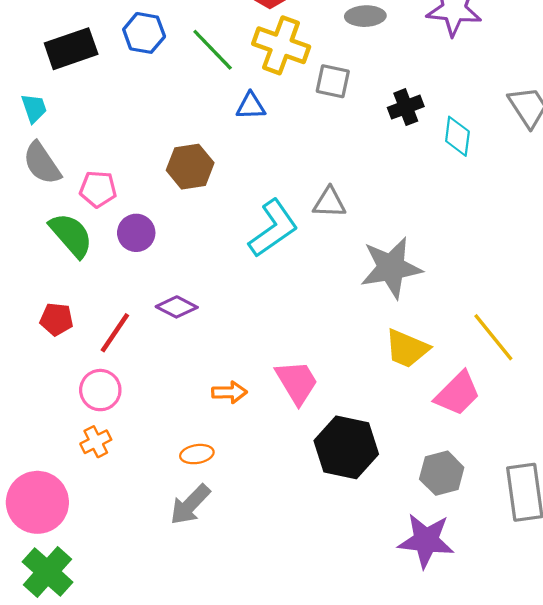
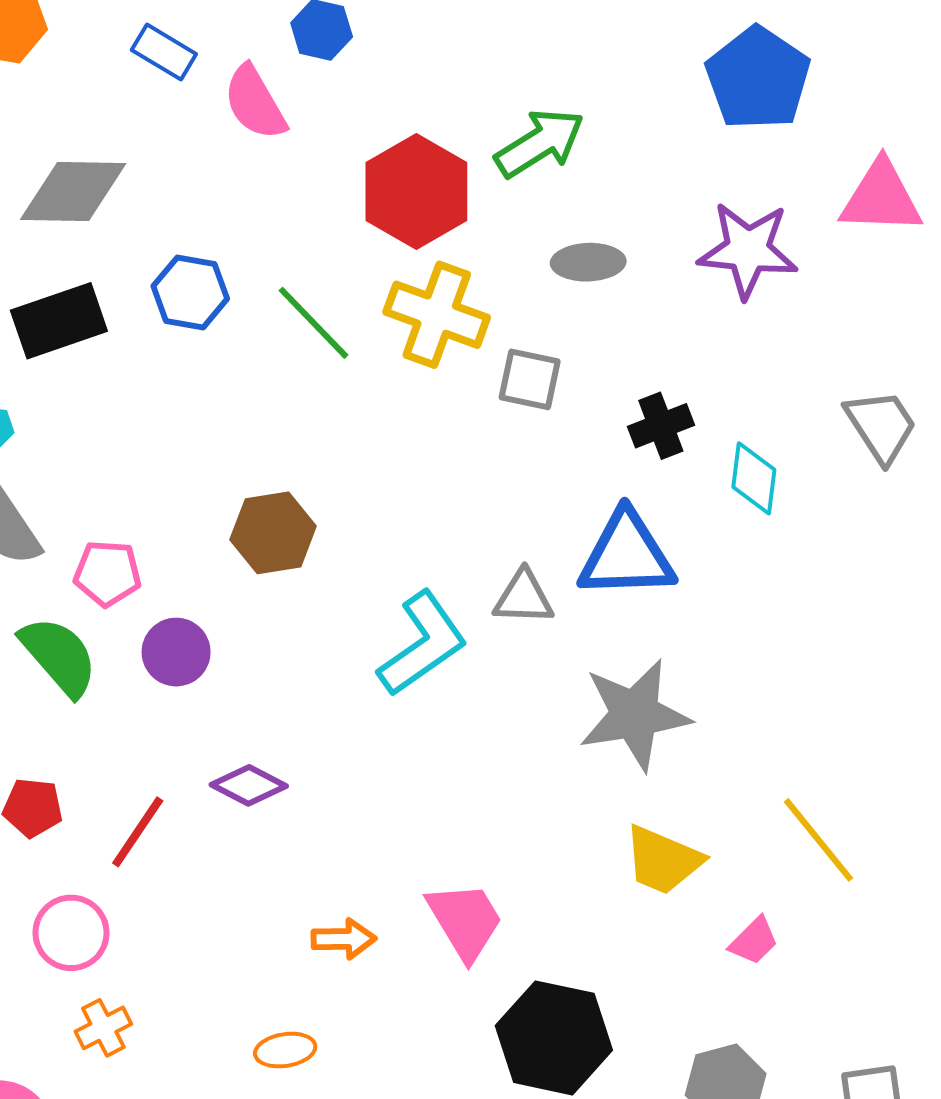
blue triangle: (251, 106) -> (627, 555), moved, size x1.8
pink circle: (100, 390) -> (71, 933), moved
pink trapezoid: (457, 393) -> (754, 941), size x0.6

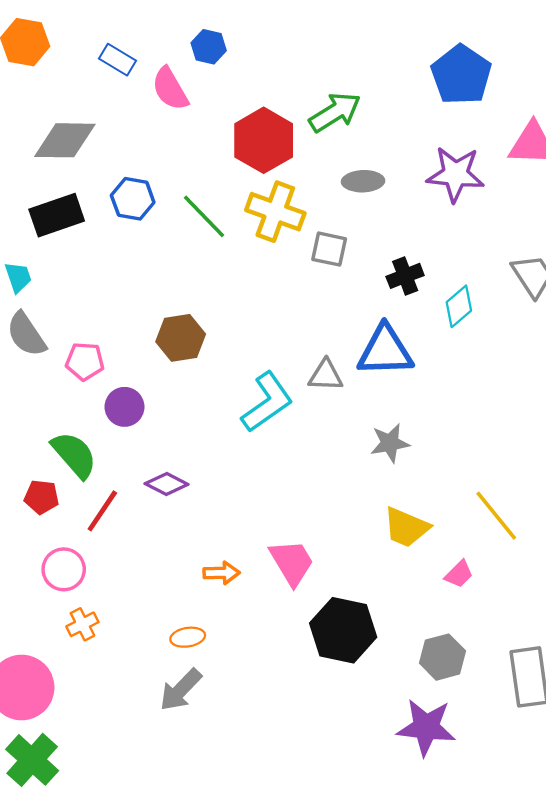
cyan diamond: (754, 478) -> (459, 306), turned 42
green semicircle: (59, 656) -> (74, 455), moved
gray star: (635, 715) -> (390, 443), size x0.6

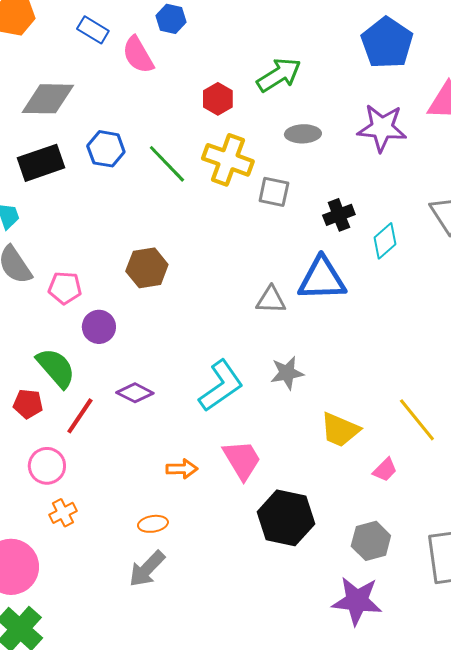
red hexagon: (264, 140) -> (218, 99), size x0.6
cyan L-shape: (267, 402) -> (221, 386), moved
gray star: (390, 443) -> (287, 373), moved

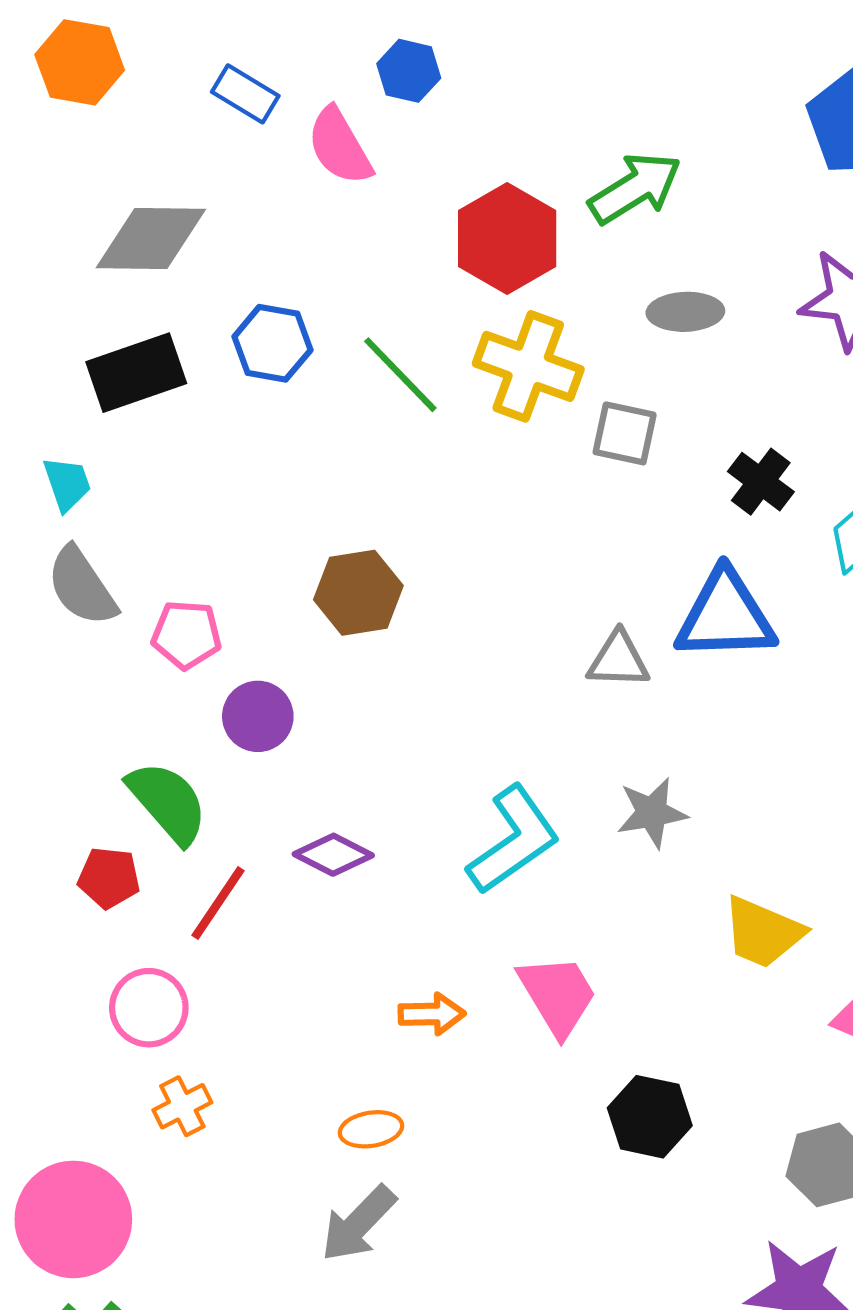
red hexagon: (218, 99) -> (507, 238), size x1.6
black cross: (339, 215) -> (761, 482), turned -32
black hexagon: (286, 518) -> (650, 1117), size x0.7

